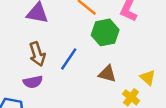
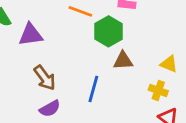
blue line: (69, 59) -> (93, 89), moved
brown triangle: (107, 74) -> (123, 61), moved

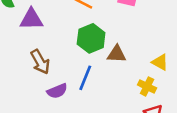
green hexagon: (109, 31) -> (91, 38), moved
purple semicircle: (50, 109) -> (57, 91), moved

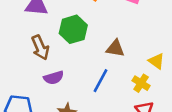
green hexagon: (91, 38) -> (73, 29), moved
blue line: (85, 78) -> (101, 81), moved

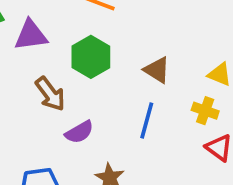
brown triangle: (115, 48) -> (157, 70), turned 36

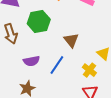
purple semicircle: (79, 132) -> (31, 61), moved

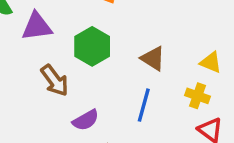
purple semicircle: (31, 61) -> (86, 120), moved

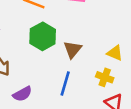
green hexagon: (92, 46) -> (43, 36), moved
brown triangle: (153, 58) -> (73, 49), turned 36

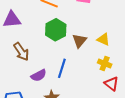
yellow triangle: (115, 53) -> (103, 39), moved
blue line: (65, 83) -> (62, 68), moved

